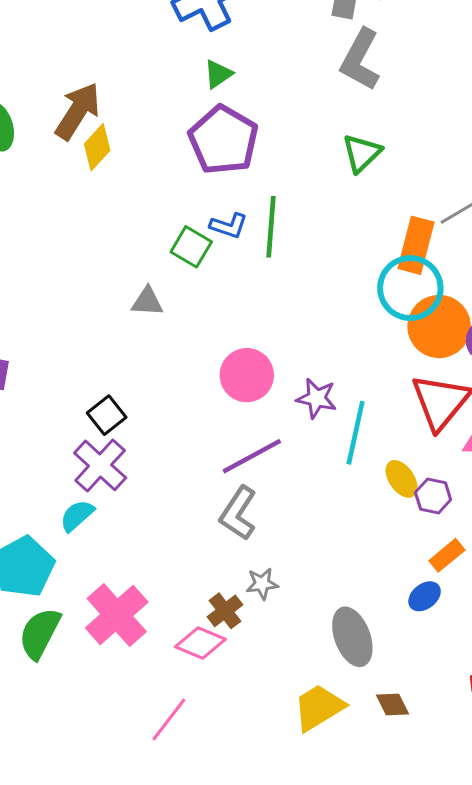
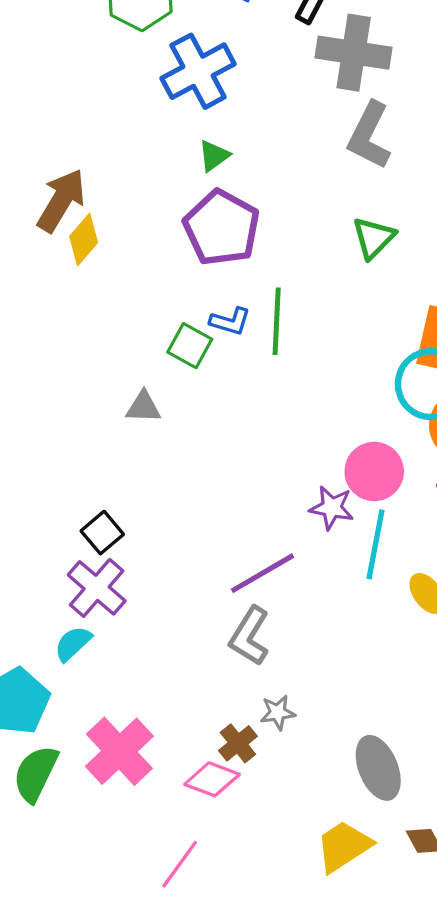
pink circle: (247, 375) -> (374, 472), moved

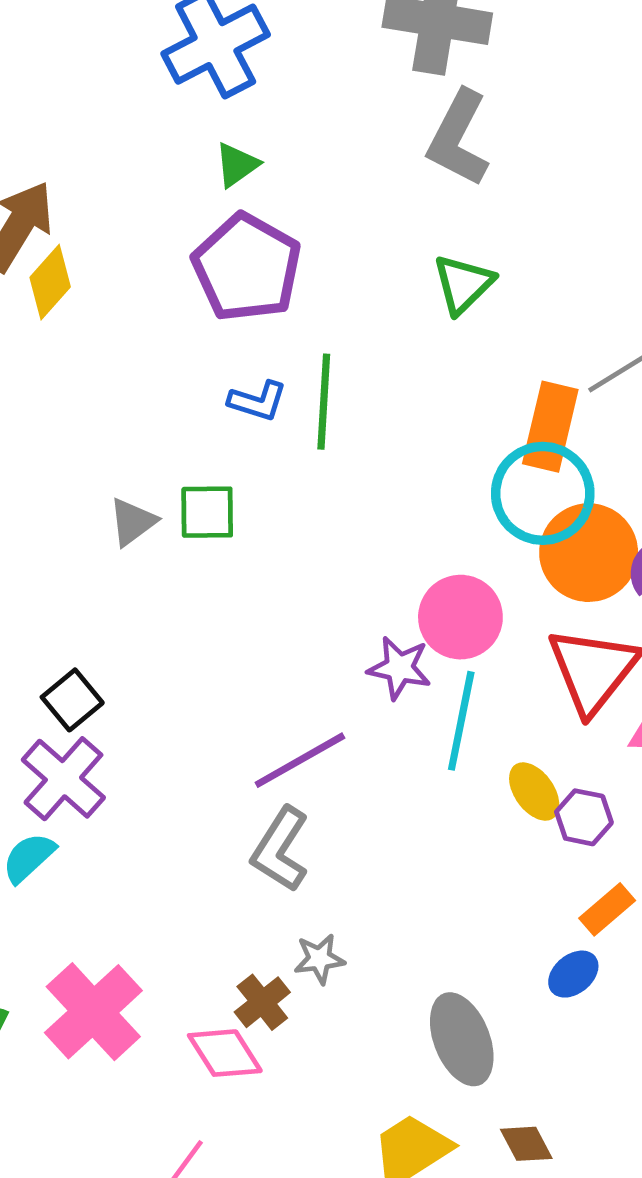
green square: (190, 346) -> (207, 512), moved, turned -30
gray triangle: (143, 407) -> (133, 522), turned -39
pink diamond: (212, 779) -> (225, 1053), turned 36

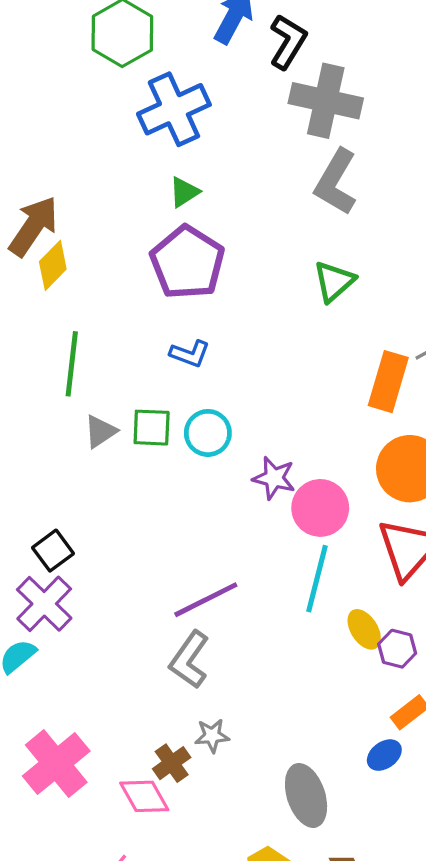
green line: (324, 402) -> (72, 364), moved
cyan circle: (543, 493) -> (208, 433), moved, size x0.7
purple star: (399, 668) -> (274, 478), moved

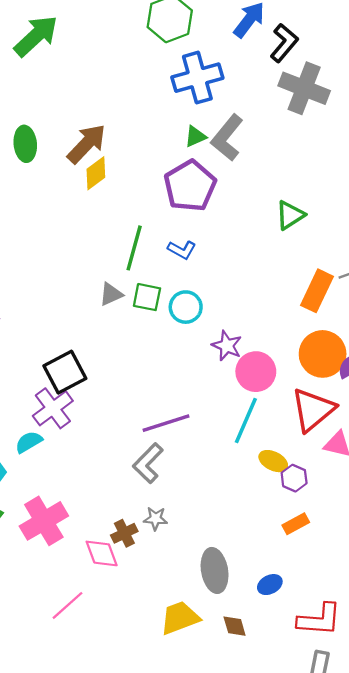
gray L-shape: (336, 182) -> (227, 138), moved
green line: (72, 364) -> (134, 248), moved
black square: (53, 551) -> (65, 372), size x1.5
yellow ellipse: (364, 629) -> (273, 461), turned -40
blue ellipse: (384, 755) -> (270, 585), moved

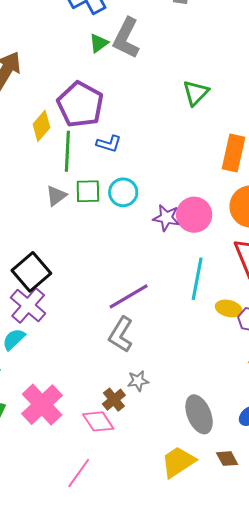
yellow diamond: (96, 173) -> (41, 126), moved
purple pentagon: (190, 186) -> (80, 105), moved
pink circle: (256, 372) -> (194, 215), moved

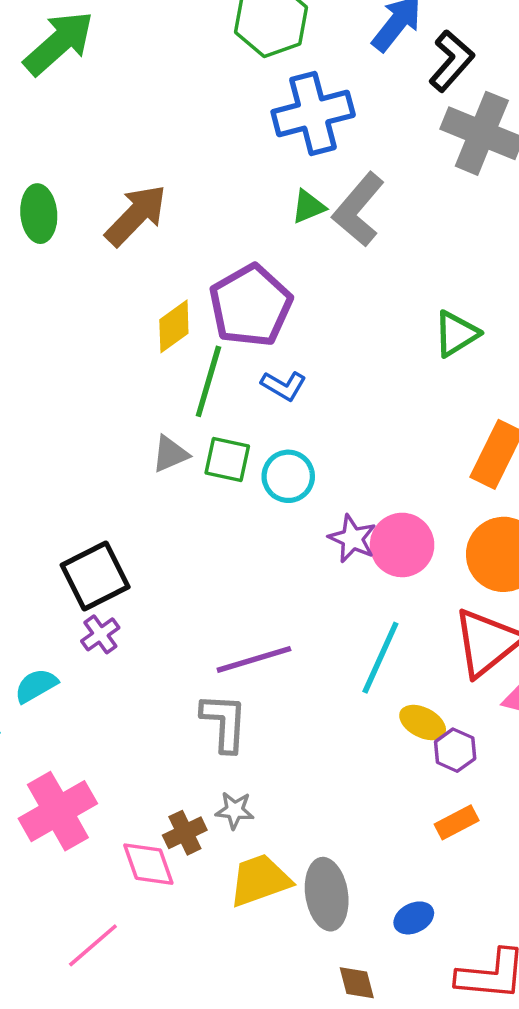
purple cross: (28, 305) -> (100, 634), moved, size x0.6
gray L-shape: (121, 334) -> (224, 722), turned 138
yellow trapezoid: (178, 462) -> (260, 880), moved

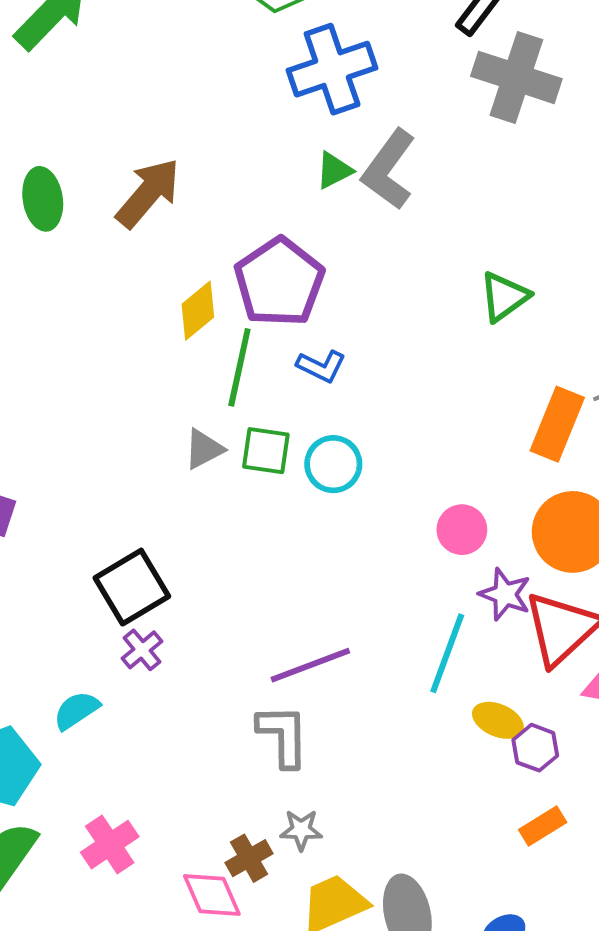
purple star: (352, 539) -> (505, 594), moved
pink circle: (402, 545) -> (462, 530), size x0.7
pink cross: (58, 811) -> (110, 845), size x0.7

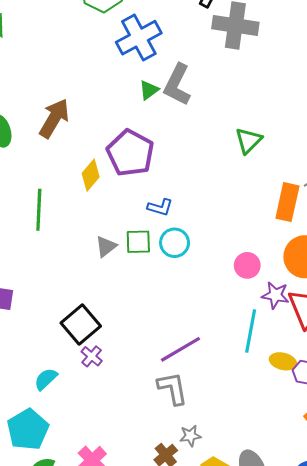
blue L-shape: (321, 366) -> (160, 207), moved
green line: (239, 367) -> (39, 210), moved
cyan semicircle: (76, 710) -> (46, 379), moved

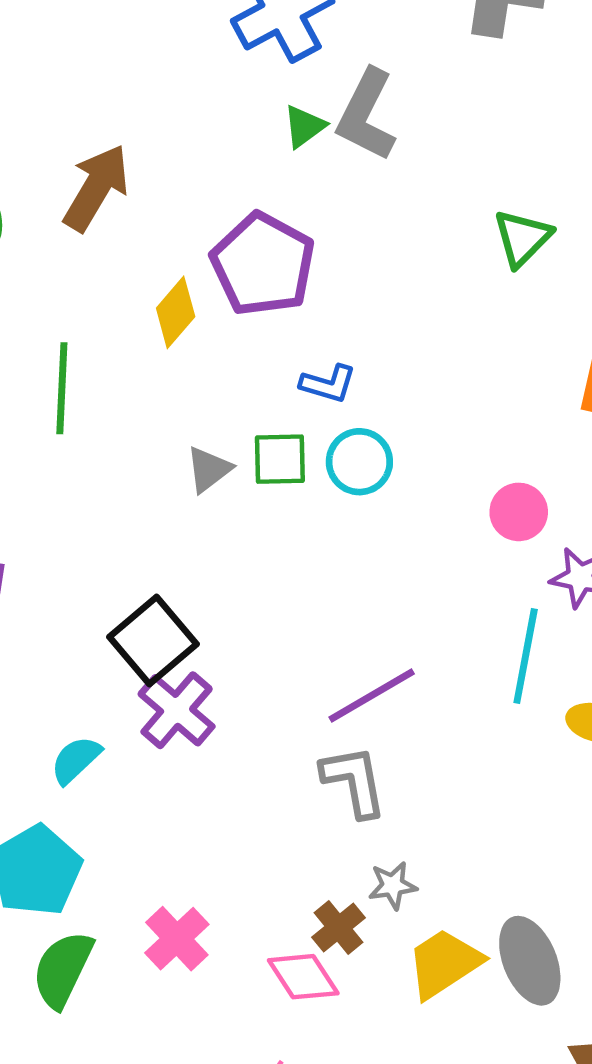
purple cross: (92, 356) -> (177, 710), size x1.6

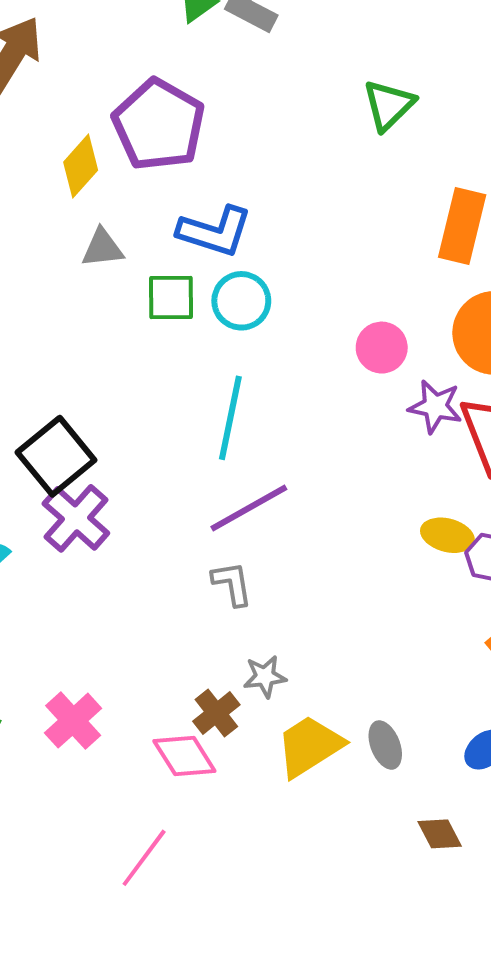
blue L-shape: (328, 384) -> (215, 231), size x1.5
gray triangle: (209, 469) -> (102, 248), moved, turned 30
cyan line: (526, 656) -> (230, 418), moved
gray L-shape: (354, 781) -> (232, 584), size x0.7
gray ellipse: (530, 961) -> (385, 745), size x0.6

